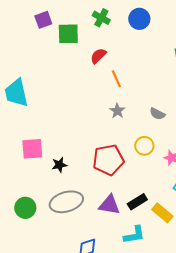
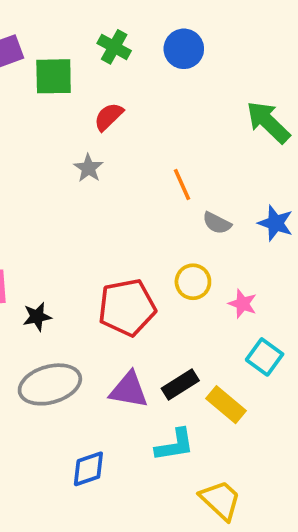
orange line: (116, 79) -> (182, 185), moved
gray star: (117, 111) -> (88, 168), moved

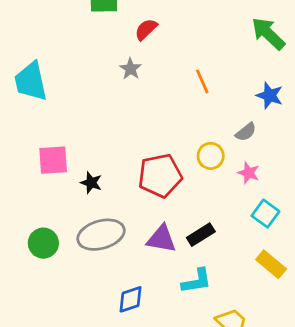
gray semicircle: (217, 223) -> (246, 132), moved, turned -65
blue star: (276, 223) -> (270, 95), moved
black star: (37, 317) -> (91, 183), turned 30
yellow rectangle: (226, 405) -> (271, 264), moved

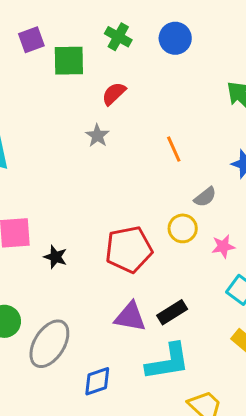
gray semicircle: (246, 132) -> (205, 197), moved
pink star: (249, 173) -> (223, 246), turned -30
gray ellipse: (101, 235) -> (49, 344), moved, turned -42
cyan L-shape: (197, 281) -> (168, 362), size x1.4

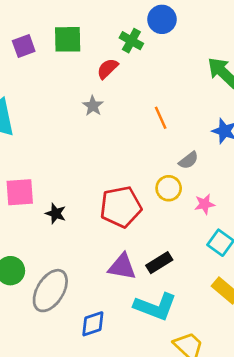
green cross: (118, 37) -> (131, 41), moved
purple square: (31, 40) -> (24, 46), moved
cyan L-shape: (168, 362) -> (155, 307), turned 30

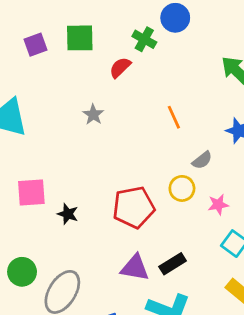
gray star: (93, 106) -> (93, 115), moved

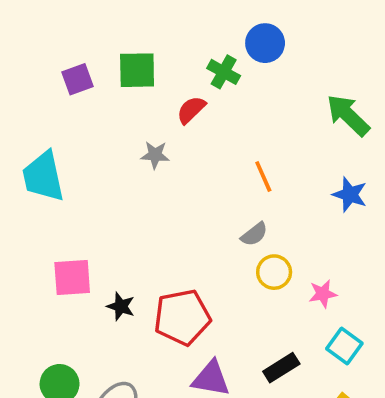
gray star: (93, 115) -> (155, 155), moved, turned -30
gray semicircle: (202, 160) -> (254, 234), moved
red pentagon: (134, 207) -> (182, 317), moved
black rectangle: (173, 264) -> (281, 368), moved

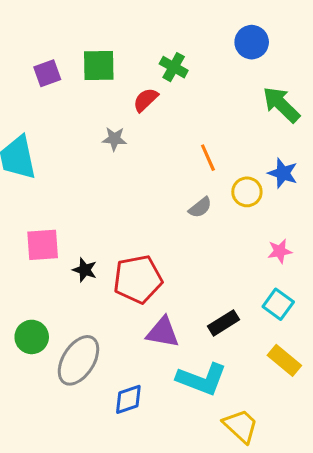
blue circle: (265, 43) -> (252, 42), moved
yellow circle: (274, 272) -> (247, 192), moved
pink star: (323, 294) -> (280, 251), moved

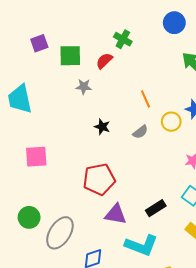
green square: (99, 66) -> (70, 56), moved
black star: (85, 270) -> (102, 127), moved

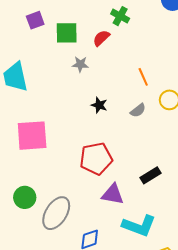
pink square: (36, 157) -> (32, 136), size x1.4
black rectangle: (156, 208) -> (151, 175), moved

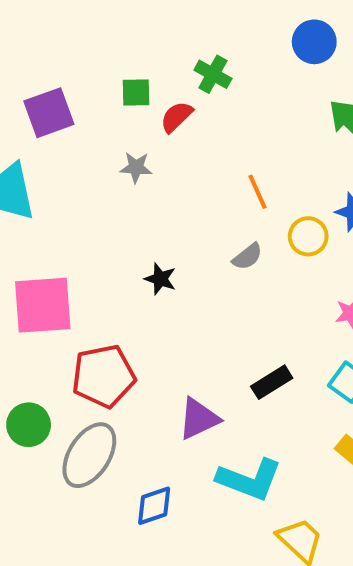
purple square: (35, 20) -> (49, 113), moved, size x1.4
green square: (67, 33) -> (136, 92), moved, size x0.7
black star: (99, 105) -> (160, 279), moved
red pentagon: (96, 159) -> (104, 376), moved
purple triangle: (113, 194) -> (199, 419), turned -35

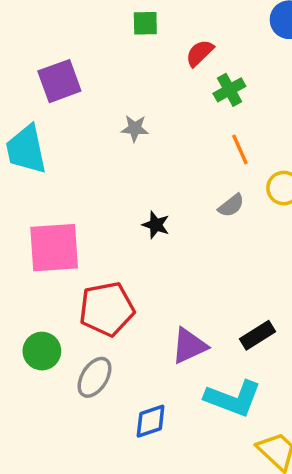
green cross: (213, 74) -> (229, 90), moved, turned 32
green square: (136, 92) -> (145, 23), moved
red semicircle: (176, 117) -> (200, 53), moved
black rectangle: (272, 382) -> (258, 335), moved
gray ellipse: (89, 455) -> (94, 377), size x0.7

